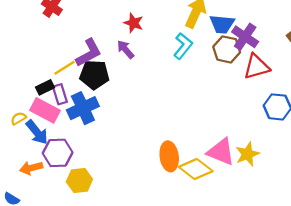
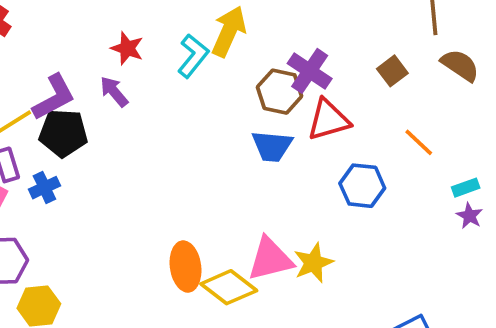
blue trapezoid: (222, 24) -> (272, 146), moved
cyan L-shape: (183, 46) -> (193, 56), moved
blue cross: (83, 108) -> (44, 188), size x0.6
pink triangle: (221, 152) -> (270, 259), turned -36

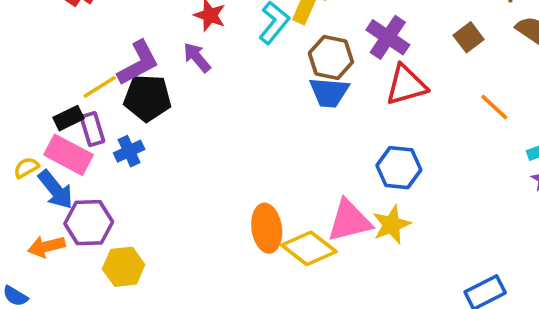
brown hexagon: (280, 92) -> (331, 58), moved
blue trapezoid: (272, 146) -> (329, 92), moved
blue hexagon: (362, 186) -> (399, 168), moved

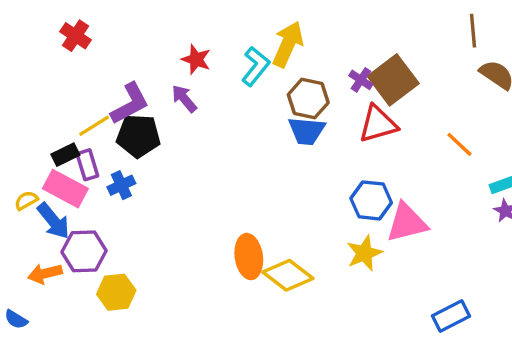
purple cross: (388, 37) -> (361, 80), size x0.6
brown square: (469, 37) -> (393, 80), moved, size x1.8
pink triangle: (349, 221) -> (407, 223), moved

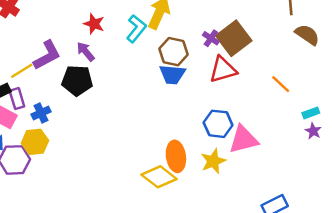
black pentagon: (138, 136) -> (77, 80), moved
orange ellipse: (249, 257) -> (176, 156), moved
yellow hexagon: (116, 292) -> (35, 142), moved

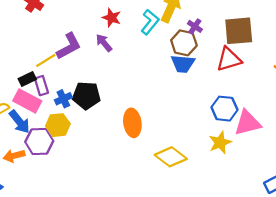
purple cross: (211, 38) -> (195, 26), moved
brown square: (234, 38) -> (239, 31), turned 32
black pentagon: (77, 80) -> (86, 95), moved
orange ellipse: (176, 156) -> (132, 123), moved

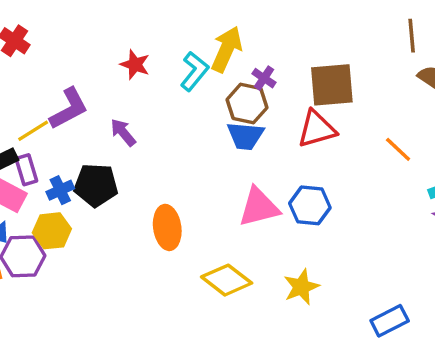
purple arrow: (104, 43) -> (123, 132), moved
pink triangle: (247, 123) -> (259, 207), moved
yellow star: (220, 143) -> (301, 287), moved

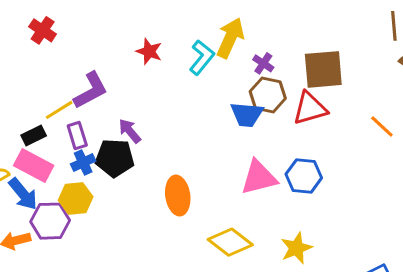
brown hexagon: (247, 104) -> (268, 95), moved
purple arrow: (123, 132) -> (130, 131), moved
purple rectangle: (26, 170) -> (77, 135), moved

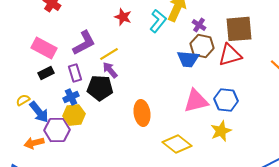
yellow line: (59, 110) -> (109, 54), moved
blue cross: (83, 162) -> (71, 97), moved
pink rectangle: (34, 166) -> (44, 48), moved
yellow star: (296, 248) -> (221, 131), moved

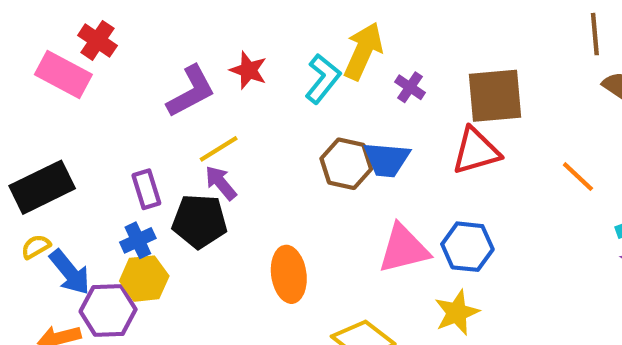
purple L-shape: (84, 43) -> (191, 91), moved
brown hexagon: (202, 46) -> (346, 164), moved
pink rectangle: (44, 48) -> (63, 74), moved
black rectangle: (46, 73) -> (42, 187), moved, size x1.8

